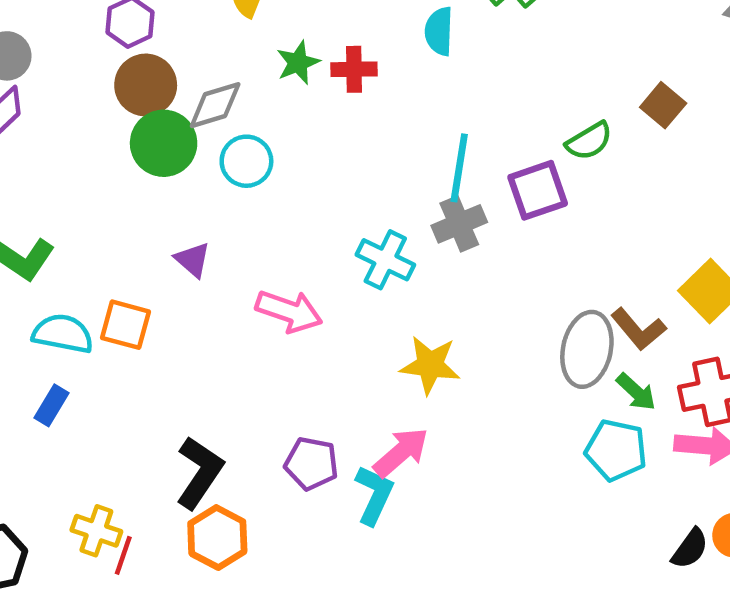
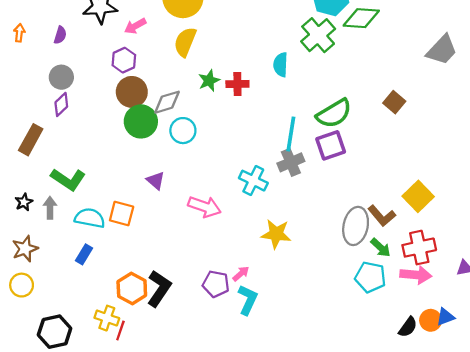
green semicircle: (589, 141) -> (334, 114), moved, size x1.5
pink arrow: (401, 452) -> (241, 274), moved, size x0.6
orange hexagon: (217, 537) -> (132, 288), moved

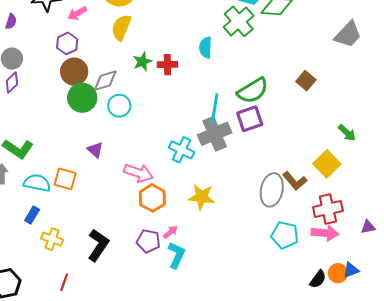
gray cross: (291, 162) -> (215, 134), size x1.4
green arrow: (381, 248) -> (347, 133), moved
orange hexagon: (132, 288) -> (152, 198), moved
yellow cross: (107, 318) -> (52, 239), moved

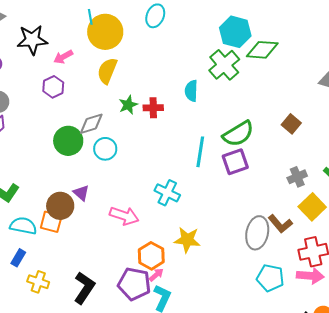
brown circle: (74, 72) -> (60, 206), moved
gray cross: (215, 134) -> (297, 177), moved, size x0.6
orange hexagon: (152, 198) -> (151, 256), moved
purple pentagon: (148, 241) -> (134, 284), size x1.4

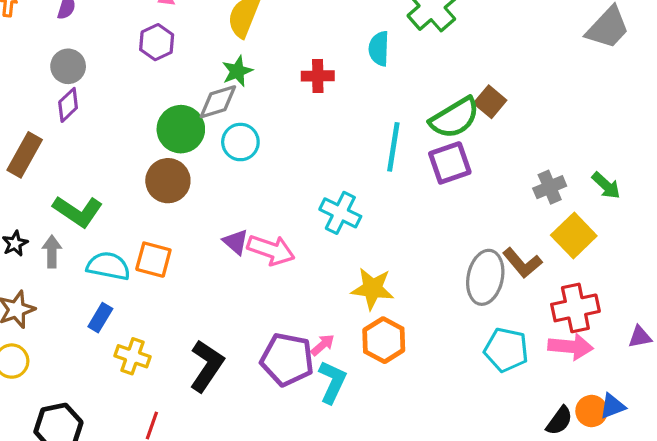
green star: (128, 105) -> (237, 71), moved
brown square: (291, 124) -> (490, 102), moved
purple triangle: (81, 193) -> (236, 242), moved
brown circle: (60, 206) -> (168, 181), moved
orange hexagon: (151, 256) -> (384, 340), moved

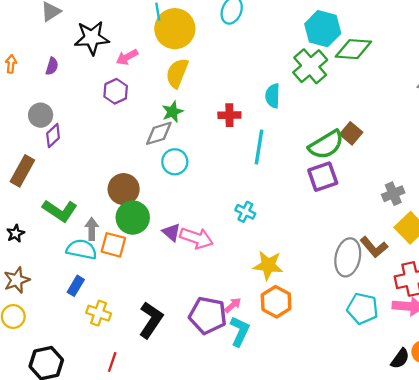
gray circle: (68, 66) -> (41, 115), moved
green circle: (181, 129) -> (133, 218), moved
cyan line: (393, 147) -> (259, 147), moved
cyan cross: (340, 213) -> (245, 212), size x0.7
gray arrow: (52, 252) -> (92, 229), moved

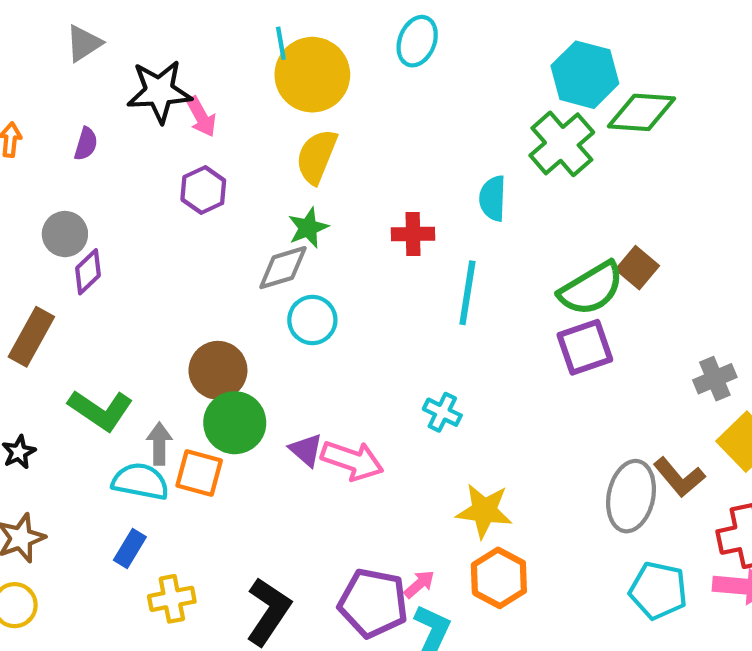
pink arrow: (127, 57) -> (201, 117), moved, turned -90
yellow cross: (99, 313) -> (172, 599), turned -30

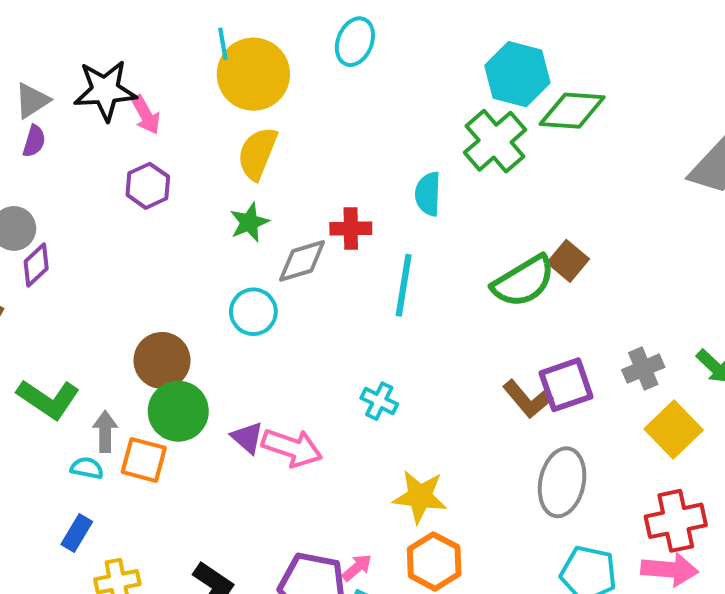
gray triangle: (84, 43) -> (32, 101), moved
gray diamond: (283, 268) -> (302, 261), moved
purple square: (585, 347) -> (566, 385), moved
brown L-shape: (679, 477) -> (527, 399), moved
cyan semicircle: (140, 481) -> (87, 468), size x0.6

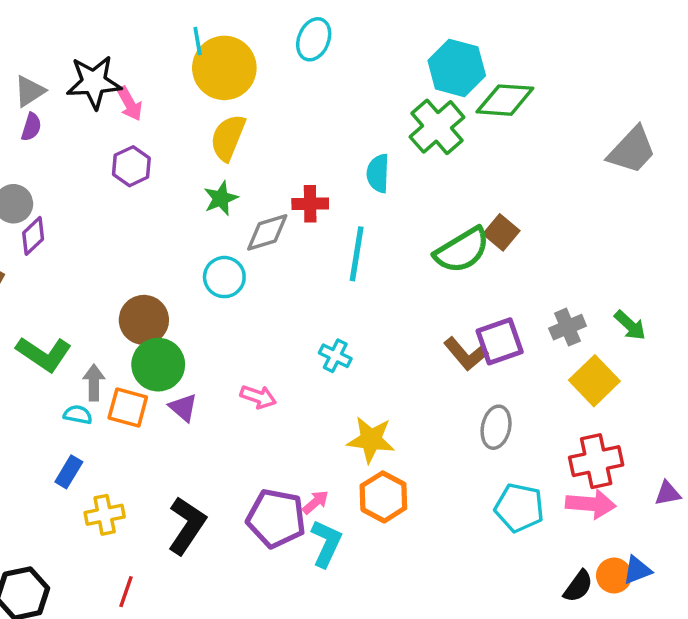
purple triangle: (247, 438) -> (183, 408), moved
pink arrow: (292, 448) -> (258, 397), size x0.7
gray ellipse: (562, 482) -> (496, 427), size x0.7

